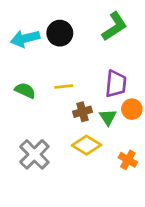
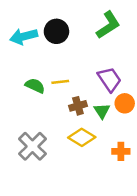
purple trapezoid: (116, 84) -> (110, 79), turned -40
green semicircle: (25, 90) -> (35, 86), moved
orange cross: (128, 160) -> (121, 151), turned -30

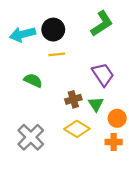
yellow line: (60, 82) -> (57, 54), moved
orange circle: (125, 103) -> (117, 118), moved

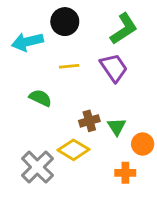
black circle: (53, 30) -> (65, 22), moved
purple trapezoid: (103, 75) -> (114, 68), moved
yellow diamond: (77, 129) -> (73, 150), moved
orange cross: (114, 142) -> (125, 173), moved

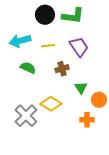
green L-shape: (124, 29) -> (73, 16), moved, turned 40
cyan arrow: (27, 42) -> (20, 41), moved
brown cross: (89, 121) -> (62, 69), moved

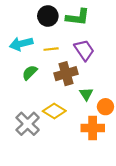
green semicircle: (28, 68) -> (30, 73), turned -70
brown cross: (62, 69) -> (66, 74), size x1.5
orange cross: (87, 120) -> (93, 128), size x1.5

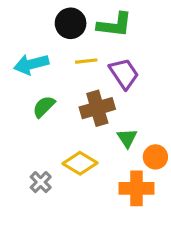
yellow line: (51, 49) -> (86, 61), moved
gray cross: (28, 124) -> (41, 182), size x0.6

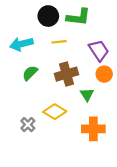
purple trapezoid: (124, 74) -> (99, 50), moved
orange circle: (155, 157) -> (104, 74), moved

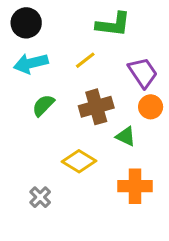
black circle: (48, 16) -> (26, 23), moved
yellow line: (59, 42) -> (85, 60), turned -32
green triangle: (87, 94) -> (126, 136), turned -32
gray cross: (28, 125) -> (40, 197), moved

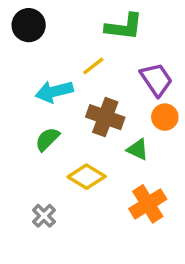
cyan arrow: (31, 63) -> (54, 92), moved
green semicircle: (43, 105) -> (47, 139), moved
brown cross: (96, 107) -> (105, 117), turned 36
orange cross: (135, 186) -> (148, 204), turned -32

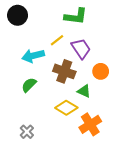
purple trapezoid: (156, 80) -> (81, 49), moved
yellow diamond: (87, 177) -> (66, 108), moved

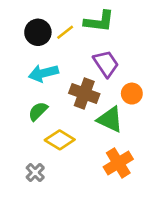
black circle: (18, 15) -> (38, 32), moved
yellow line: (57, 40) -> (65, 32), moved
green triangle: (84, 91) -> (110, 119), size x1.5
yellow diamond: (66, 108) -> (60, 140), moved

